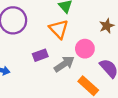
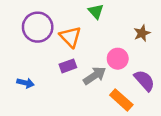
orange triangle: (59, 29) -> (70, 37), moved

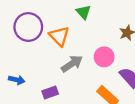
purple rectangle: (68, 66) -> (50, 93), moved
gray arrow: (95, 76) -> (72, 64), moved

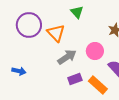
purple rectangle: (50, 93) -> (75, 79), moved

